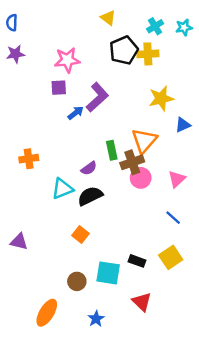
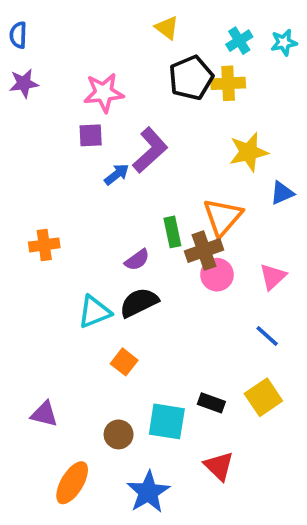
cyan triangle: (62, 189) -> (94, 312), moved
purple triangle: (19, 242) -> (44, 414), moved
blue star: (96, 319) -> (148, 492), size x1.6

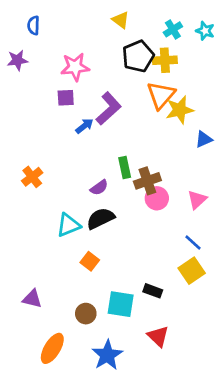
blue semicircle: (18, 35) -> (34, 25), moved
cyan star: (284, 42) -> (205, 31), turned 30
orange triangle: (223, 217) -> (161, 95), moved
orange cross: (44, 245) -> (32, 177), turned -30
yellow square: (263, 397) -> (192, 271), moved

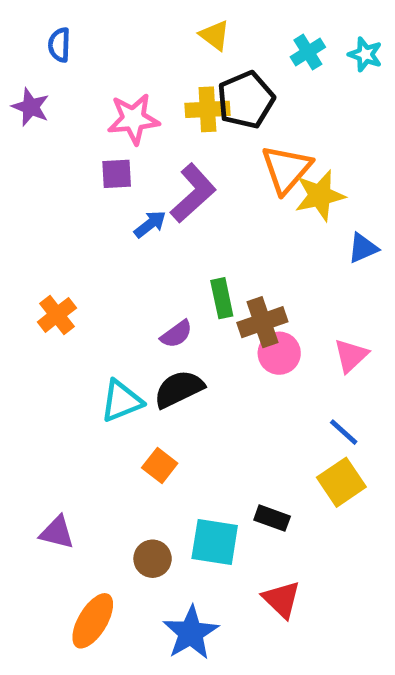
purple star: (17, 60) -> (31, 107), turned 30
yellow cross: (165, 60) -> (207, 109), moved

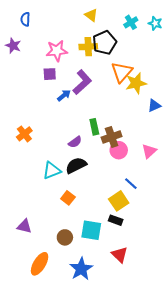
blue line: (344, 432) -> (131, 184), moved
yellow square: (341, 482) -> (119, 201), moved

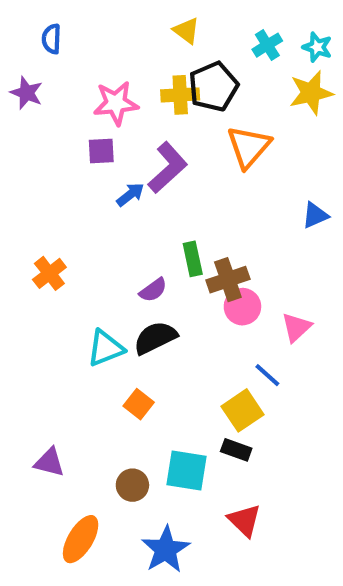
yellow star: (136, 83) -> (311, 93), moved
pink triangle: (149, 151) -> (296, 327), moved

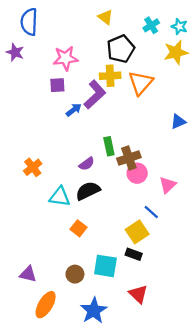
blue semicircle: (51, 39) -> (29, 22), size x1.6
yellow cross: (180, 95) -> (110, 76), moved
orange cross: (49, 273) -> (33, 167), moved
cyan triangle: (105, 348) -> (60, 197), turned 30
purple triangle: (49, 462) -> (28, 274), moved

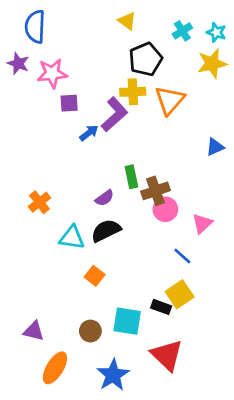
pink star: (66, 58) -> (52, 73), moved
yellow square: (137, 232) -> (180, 294), moved
red triangle: (138, 294) -> (167, 355), size x1.4

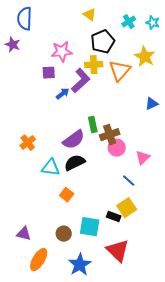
yellow star: (212, 63) -> (145, 57), moved, turned -30
pink star: (52, 73) -> (62, 52), moved
purple semicircle: (105, 198) -> (74, 140), size x1.6

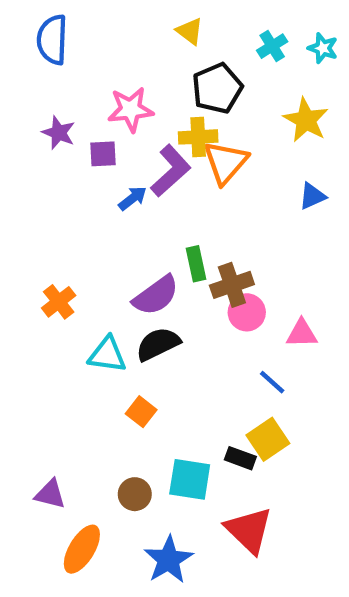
purple star: (13, 45) -> (59, 133), moved
orange triangle: (120, 71) -> (226, 162), moved
blue triangle: (152, 104) -> (312, 196), moved
pink triangle: (143, 158) -> (302, 334), turned 42

